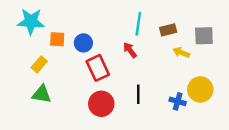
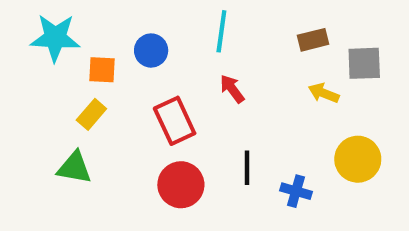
cyan line: (138, 24) -> (221, 31), moved
brown rectangle: (168, 30) -> (313, 40), moved
blue circle: (83, 43) -> (151, 51), moved
yellow rectangle: (39, 64) -> (91, 114), moved
blue cross: (178, 101) -> (296, 191), moved

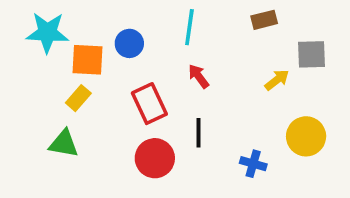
brown rectangle: (313, 40) -> (264, 20), moved
orange square: (102, 70) -> (87, 60), size x1.4
yellow arrow: (324, 93) -> (277, 80), turned 120
black line: (247, 168) -> (199, 133), moved

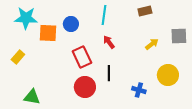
gray square: (311, 54) -> (179, 36), moved
yellow rectangle: (78, 98) -> (18, 57), moved
green triangle: (64, 144) -> (32, 97), moved

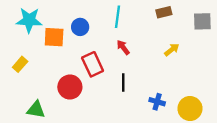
gray square: (179, 36) -> (202, 21), moved
yellow circle: (168, 75) -> (190, 109), moved
red circle: (85, 87) -> (70, 87), moved

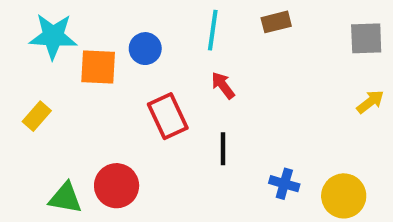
brown rectangle: (164, 12) -> (276, 22), moved
yellow arrow: (172, 50) -> (370, 102), moved
red circle: (70, 87) -> (117, 186), moved

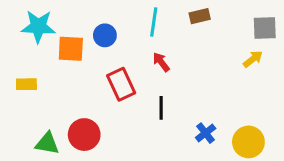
yellow arrow: (370, 102) -> (253, 59), moved
yellow rectangle: (37, 116) -> (26, 84), turned 48
blue cross: (284, 184) -> (206, 133), turned 36

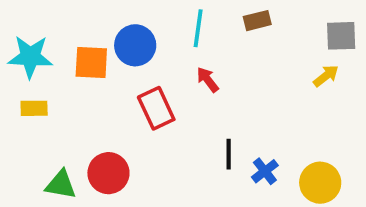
cyan star: (38, 26) -> (30, 57), moved
blue circle: (105, 35) -> (135, 45), size x1.4
black line: (161, 108) -> (229, 154), moved

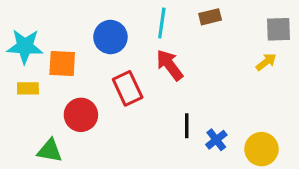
orange square: (91, 62) -> (62, 63), moved
red arrow: (208, 80) -> (170, 65), size x1.5
red circle: (108, 173) -> (81, 115), moved

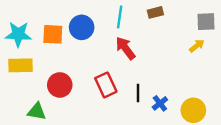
orange square: (62, 63) -> (53, 34), moved
yellow rectangle: (28, 88) -> (21, 65), size x1.5
red rectangle: (128, 88) -> (106, 85), moved

